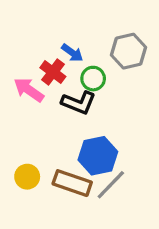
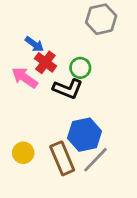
gray hexagon: (128, 51) -> (101, 19), moved
blue arrow: (72, 53) -> (34, 44), moved
brown rectangle: (72, 183) -> (62, 158), turned 48

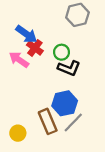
blue arrow: (34, 44) -> (26, 34), size x1.5
black L-shape: (68, 89) -> (69, 68), moved
yellow circle: (23, 153) -> (18, 133), moved

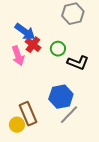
pink arrow: (19, 60) -> (18, 56), turned -144
black L-shape: (69, 68) -> (78, 63), moved
brown rectangle: (48, 121) -> (28, 114), moved

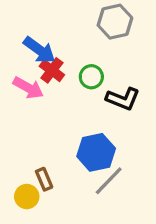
pink arrow: (18, 56) -> (28, 88), turned -42
brown rectangle: (28, 114) -> (44, 179), size x0.6

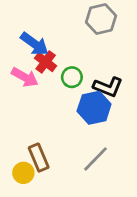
green circle: (91, 77) -> (72, 77), moved
blue hexagon: (96, 152) -> (94, 108), moved
brown rectangle: (44, 179) -> (39, 158), size x1.4

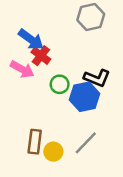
green circle: (72, 77) -> (60, 84), moved
brown rectangle: (39, 158) -> (35, 142), turned 30
yellow circle: (23, 173) -> (53, 152), moved

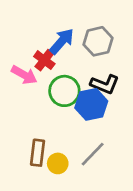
gray hexagon: (91, 17) -> (98, 41), moved
blue arrow: (31, 39) -> (62, 41), moved, turned -85
green circle: (60, 84) -> (64, 91), size x1.5

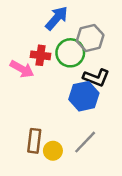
blue arrow: (62, 41) -> (57, 18), moved
red cross: (44, 60) -> (41, 55), turned -30
green circle: (64, 91) -> (70, 53), moved

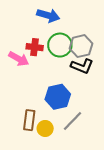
blue arrow: (57, 18) -> (48, 15), turned 65
gray hexagon: (90, 38) -> (81, 46), moved
blue hexagon: (84, 96) -> (58, 97), moved

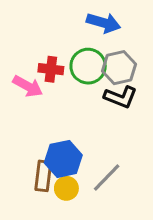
blue arrow: (48, 15) -> (104, 23), moved
blue hexagon: (58, 97) -> (63, 159), moved

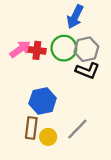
blue arrow: (104, 23) -> (75, 17), turned 100
pink arrow: (28, 86) -> (20, 49), moved, turned -65
blue hexagon: (63, 159) -> (43, 101), moved

